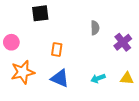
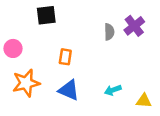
purple cross: (123, 42) -> (134, 26), moved
yellow triangle: (127, 78) -> (144, 101), moved

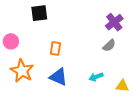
gray semicircle: (109, 32) -> (109, 45), moved, turned 48
orange star: (26, 83) -> (22, 71), turned -30

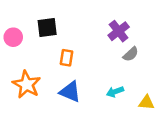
black square: (39, 13) -> (47, 28), moved
purple cross: (114, 22) -> (119, 31), moved
pink circle: (11, 41) -> (13, 37), moved

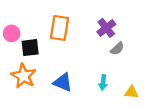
black square: (47, 28) -> (30, 48), moved
orange rectangle: (67, 58) -> (60, 28), moved, size x1.6
cyan arrow: (115, 92) -> (103, 82), turned -64

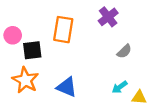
purple cross: (106, 28) -> (108, 17), moved
cyan arrow: (103, 82) -> (120, 87), moved, turned 48

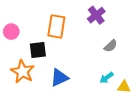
black square: (32, 50) -> (38, 50), moved
blue triangle: (67, 87) -> (59, 78), turned -48

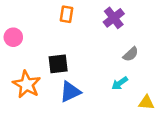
orange rectangle: (56, 26) -> (67, 14), moved, size x0.6
black square: (38, 50) -> (58, 64), moved
cyan arrow: (107, 78) -> (120, 83), moved

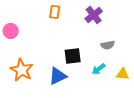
gray semicircle: (131, 54) -> (108, 45), turned 32
black square: (58, 64) -> (73, 56), moved
yellow triangle: (146, 103) -> (123, 74), moved

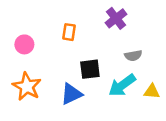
orange rectangle: (55, 12) -> (69, 32), moved
pink circle: (11, 31) -> (24, 44), moved
cyan arrow: (99, 69) -> (122, 85), size x1.6

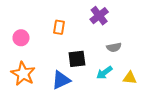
cyan arrow: (122, 85) -> (104, 73), size x0.7

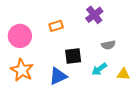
orange rectangle: (59, 27) -> (56, 26), turned 64
pink circle: (21, 38) -> (20, 36), size x1.5

